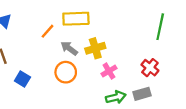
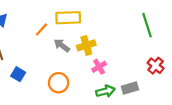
green line: (160, 27) -> (147, 25), turned -30
red cross: (150, 68) -> (156, 66), moved
orange circle: (66, 72) -> (59, 83), moved

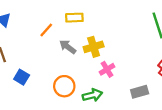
yellow rectangle: (68, 18) -> (74, 18), size x0.7
green arrow: (105, 91) -> (92, 95), moved

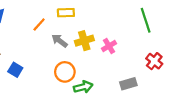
pink cross: (107, 69) -> (109, 46), moved
orange circle: (64, 86) -> (65, 72), moved

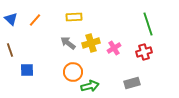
orange line: (39, 25) -> (35, 20), moved
red cross: (154, 61) -> (144, 52), moved, turned 35
blue square: (15, 70) -> (27, 70), turned -32

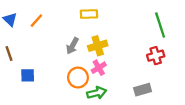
yellow rectangle: (74, 17) -> (89, 14), moved
gray arrow: (68, 43) -> (72, 46), turned -98
pink cross: (114, 48) -> (99, 68), moved

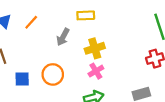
gray arrow: (72, 46) -> (63, 37), moved
orange circle: (78, 78) -> (53, 74), moved

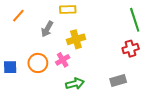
pink cross: (96, 71) -> (63, 60), moved

